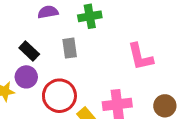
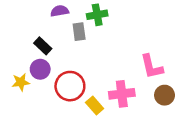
gray rectangle: (70, 48) -> (79, 32), moved
pink L-shape: (140, 57) -> (152, 67), moved

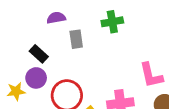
green cross: (97, 15) -> (112, 22), moved

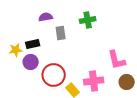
black rectangle: (39, 54) -> (33, 44), turned -56
yellow star: (16, 91) -> (16, 50), moved

